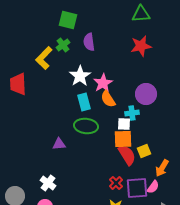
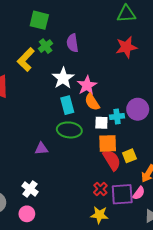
green square: (68, 20) -> (39, 20), moved
purple circle: (146, 94) -> (138, 109), moved
white square: (124, 124) -> (101, 123), moved

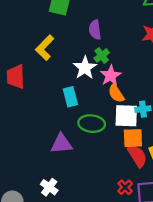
green cross: (46, 46) -> (102, 55), moved
cyan rectangle: (67, 105) -> (70, 97), moved
white square: (101, 123) -> (126, 116), size x1.6
purple triangle: (41, 149) -> (61, 144), size x1.5

